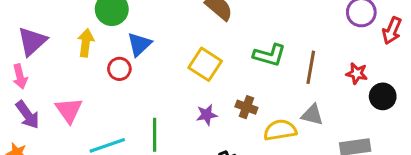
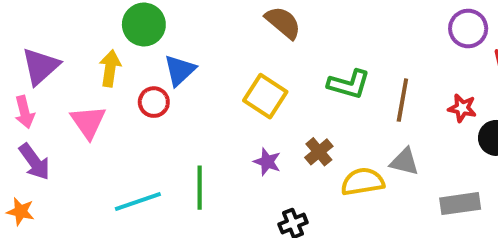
brown cross: (246, 107) -> (319, 152), turned 30
pink triangle: (69, 110) -> (88, 122), moved
purple star: (207, 115) -> (267, 162), turned 30

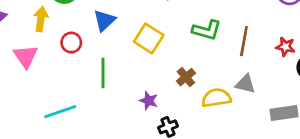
blue triangle: (180, 70) -> (104, 20), moved
purple star: (267, 162) -> (149, 101), moved
green line: (200, 188) -> (103, 73), moved

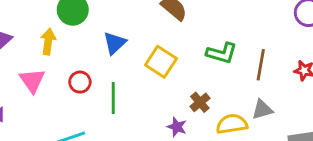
red circle: (71, 43) -> (80, 82), moved
gray triangle: (245, 84) -> (262, 110), turned -30
purple star: (149, 101) -> (177, 127), moved

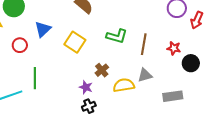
red circle: (80, 82) -> (20, 45), moved
green line: (113, 98) -> (35, 78), moved

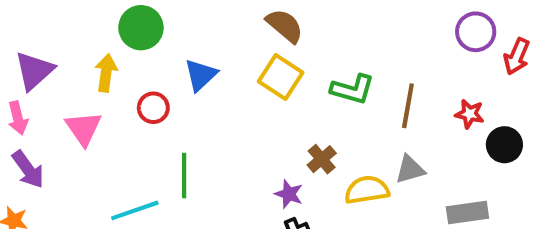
yellow square: (75, 42) -> (281, 77), moved

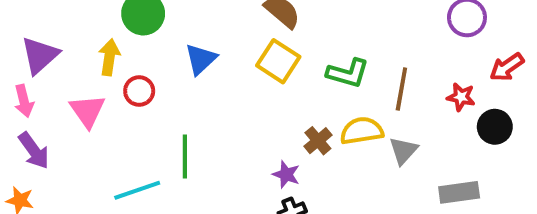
red arrow: (517, 56) -> (507, 67), moved, turned 32
red circle: (153, 108) -> (139, 91), moved
gray triangle: (410, 169) -> (403, 151), turned -32
yellow semicircle: (367, 190) -> (362, 131), moved

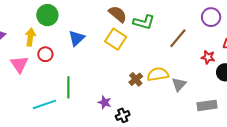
green L-shape: (348, 73) -> (144, 22), moved
brown line: (401, 89) -> (178, 38), moved, turned 30
purple star: (286, 174) -> (105, 102), moved

